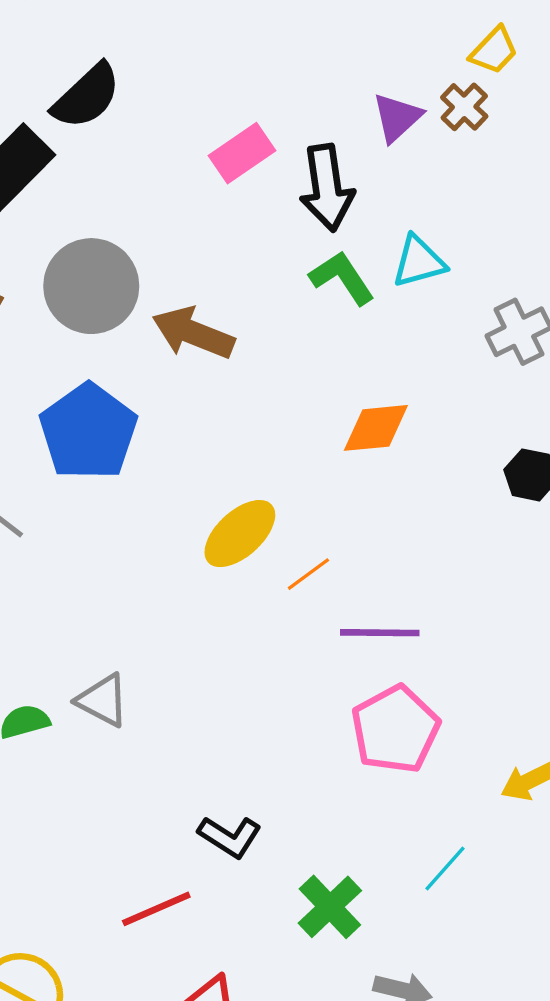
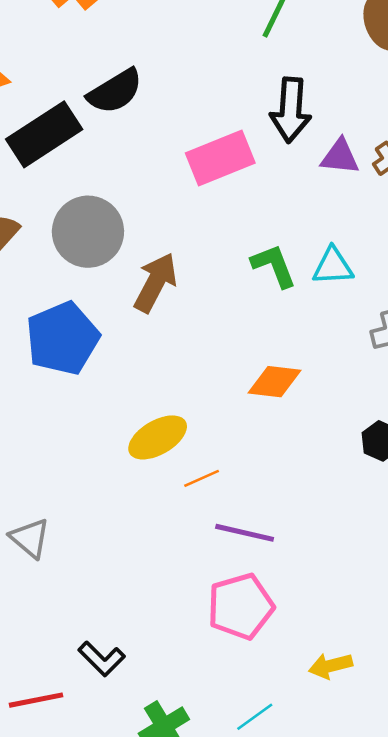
purple triangle: (397, 117) -> (340, 157), turned 36
pink rectangle: (242, 153) -> (220, 158), size x1.4
black arrow: (327, 188) -> (291, 110), moved
brown arrow: (193, 333) -> (155, 282), turned 84

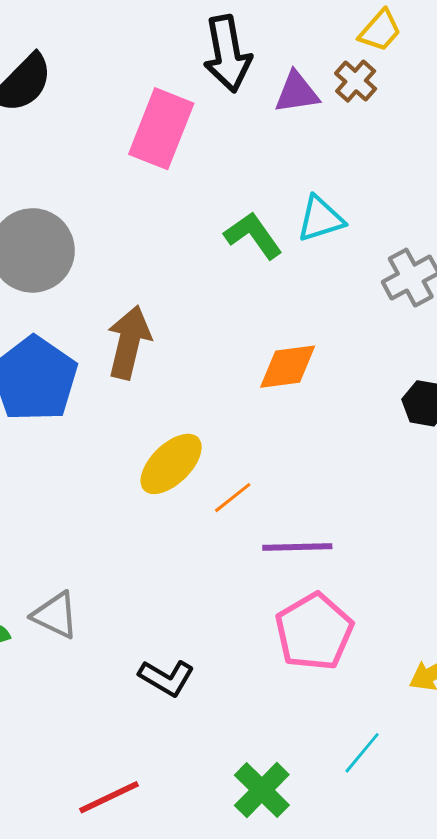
pink rectangle: (220, 158) -> (161, 129), turned -32
brown arrow: (155, 282) -> (129, 342), moved
black L-shape: (102, 659) -> (166, 678), moved

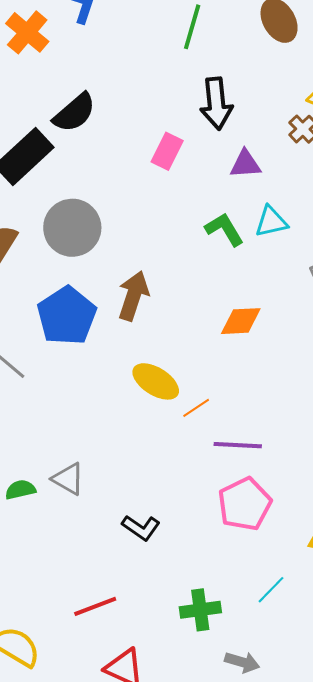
purple triangle: (297, 92) -> (245, 164), moved
pink rectangle: (161, 129) -> (167, 151), size x0.7
yellow ellipse: (171, 464) -> (156, 381), turned 72
green cross: (262, 790) -> (200, 610), turned 33

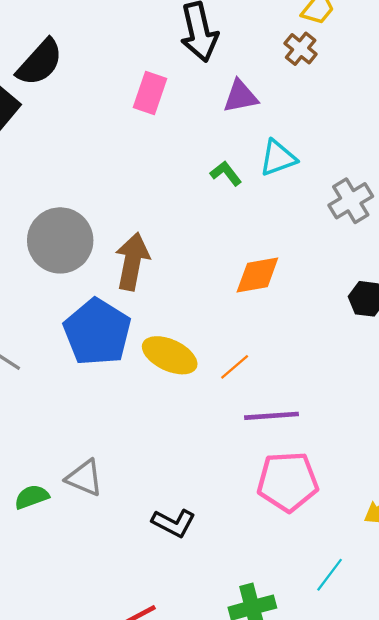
gray circle: (72, 228) -> (60, 240), moved
green L-shape: (224, 229) -> (226, 173), size x0.7
blue pentagon: (67, 316) -> (97, 332), moved
orange line: (196, 408) -> (235, 367), moved
pink pentagon: (245, 504) -> (288, 482), turned 30

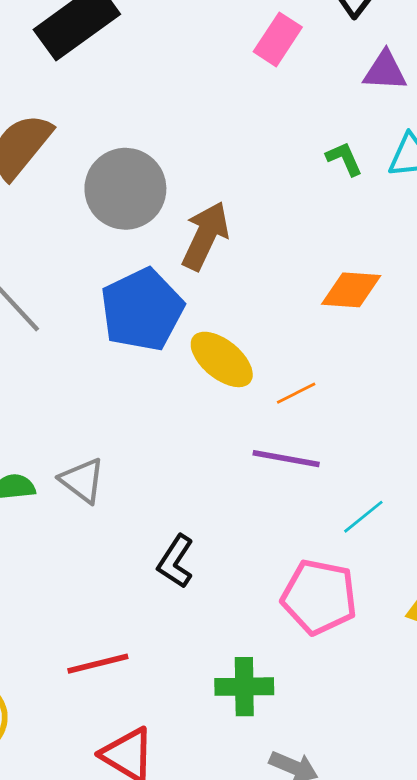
purple line: (272, 416) -> (286, 459), moved
pink pentagon: (288, 482) -> (319, 597), moved
black L-shape: (174, 523) -> (176, 561), turned 81
cyan line: (330, 575) -> (363, 517), moved

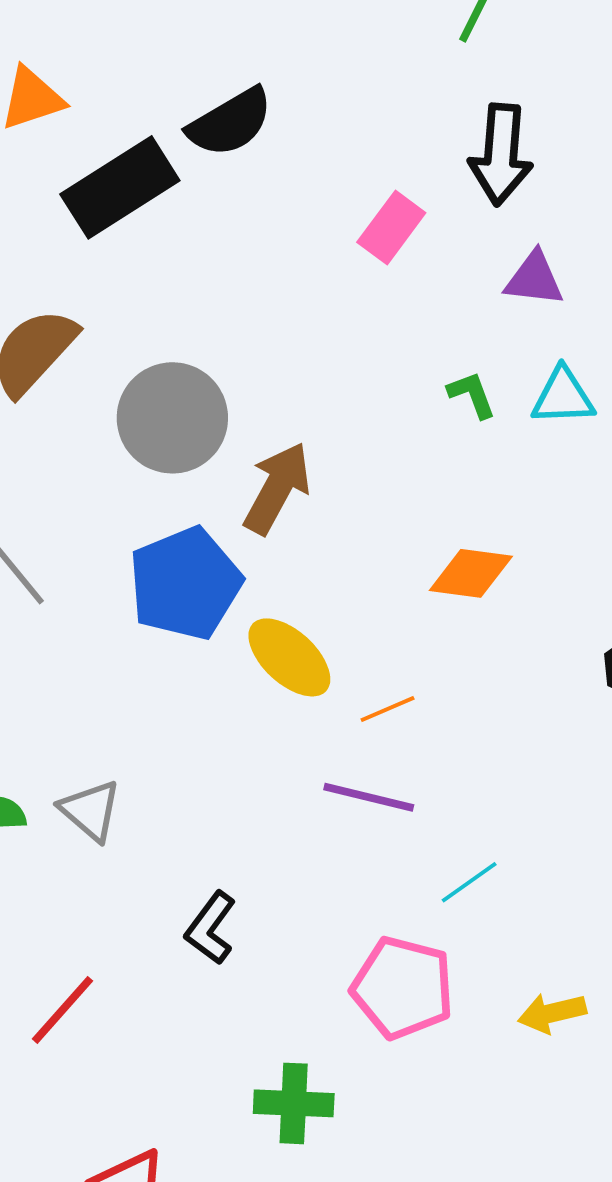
red line: (98, 664) -> (63, 1010), moved, turned -38

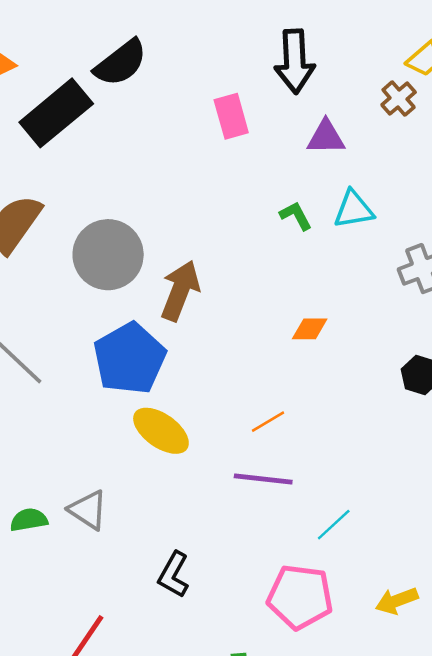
pink rectangle: (391, 227) -> (231, 116), turned -45
orange diamond: (471, 573) -> (310, 329), size x0.7
yellow ellipse: (289, 657) -> (161, 431), moved

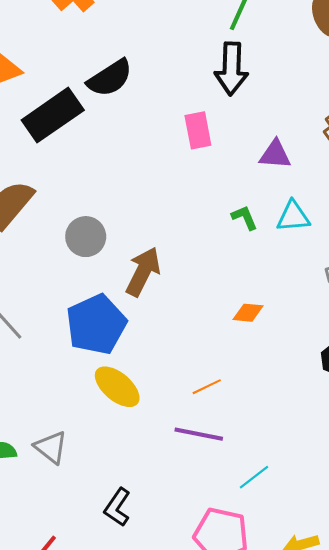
black arrow: (295, 61) -> (231, 69), moved
gray circle: (108, 255) -> (86, 237), size x0.7

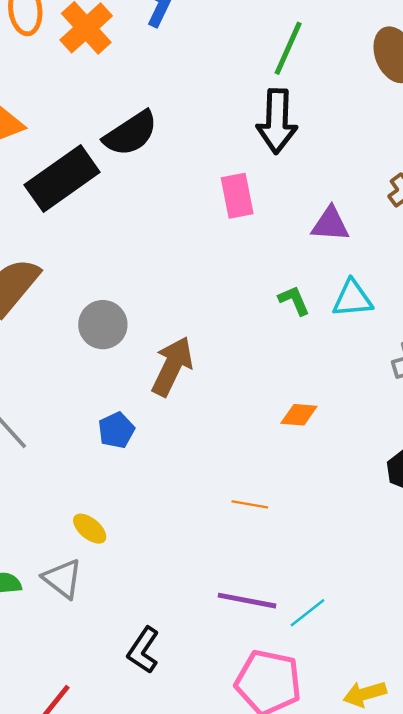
blue pentagon: (96, 324) -> (116, 430), size x0.5
yellow ellipse: (117, 387) -> (90, 529), moved, size x0.6
orange line: (207, 387) -> (250, 504), turned 36
purple line: (199, 434) -> (247, 601), moved

